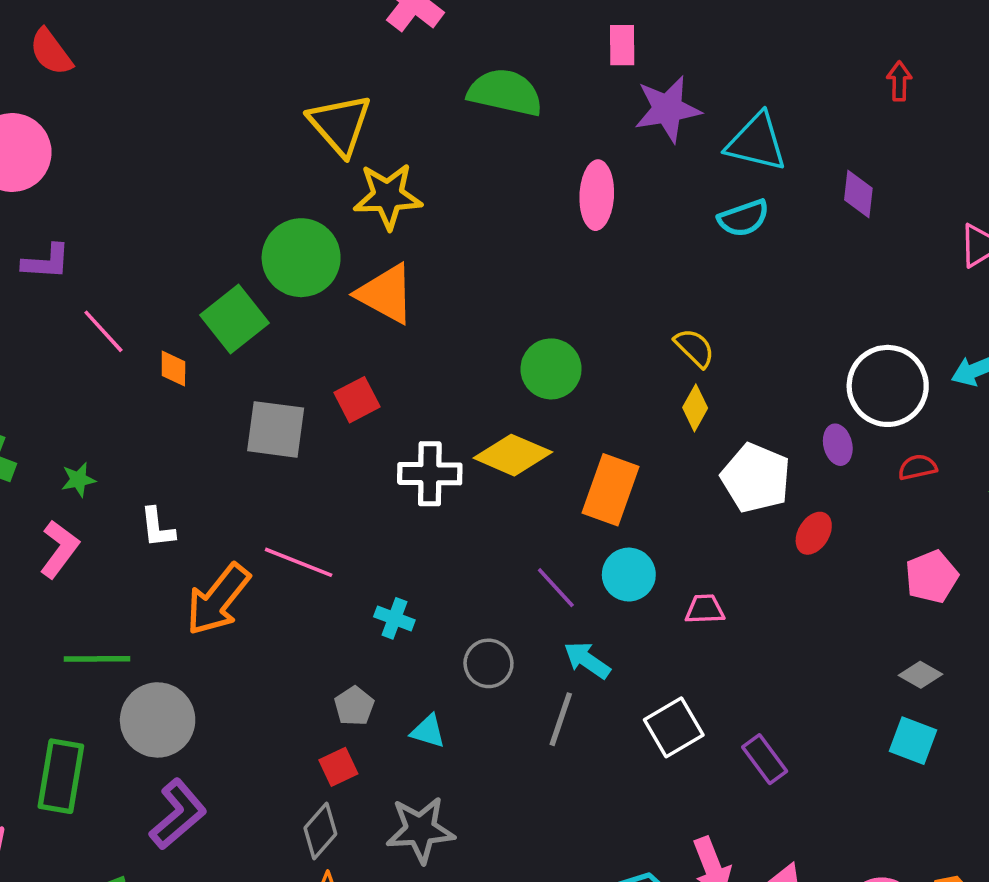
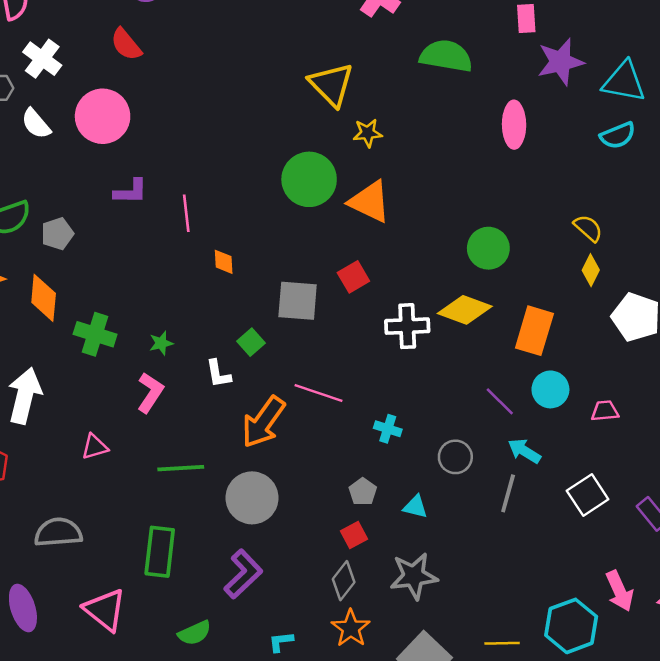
yellow star: (388, 196) -> (368, 133), size x0.6
green square: (234, 319) -> (251, 342), moved, size x0.6
pink line: (103, 331) -> (186, 213), moved, turned 39
gray circle: (158, 720) -> (252, 498), moved

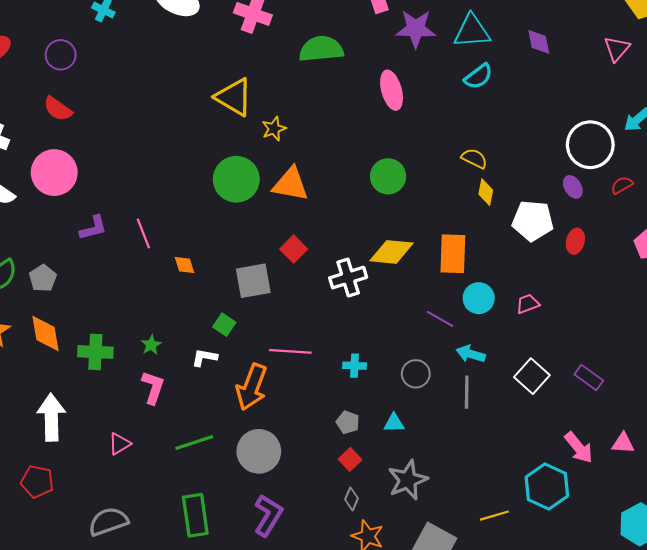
purple star: (561, 62) -> (416, 29), turned 30
green circle: (488, 248) -> (388, 176), moved
white L-shape: (218, 374) -> (204, 357), turned 125
gray diamond: (344, 581) -> (351, 499), size x0.7

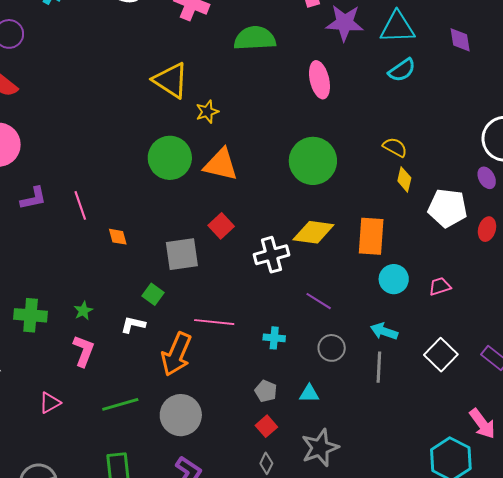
green circle: (388, 176) -> (313, 161), size x1.4
purple line: (440, 319) -> (319, 301), moved

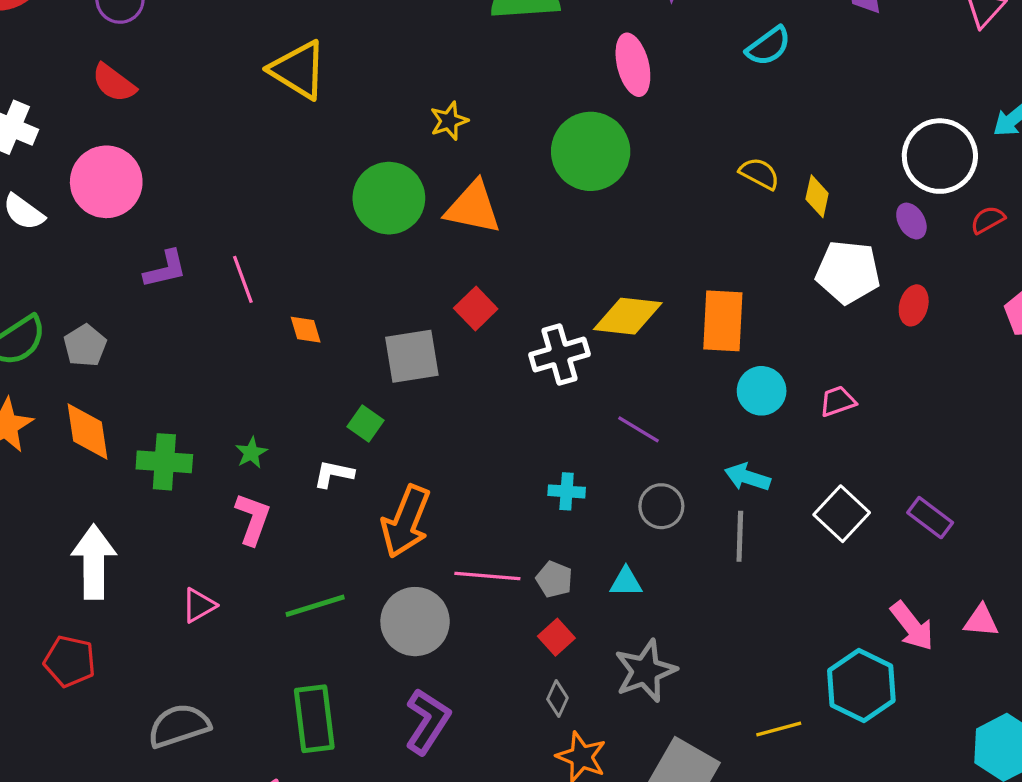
yellow triangle: (171, 80) -> (298, 70), moved
green circle: (313, 161) -> (591, 151), moved
yellow diamond: (404, 179) -> (817, 196), moved
pink line: (214, 322) -> (487, 576), moved

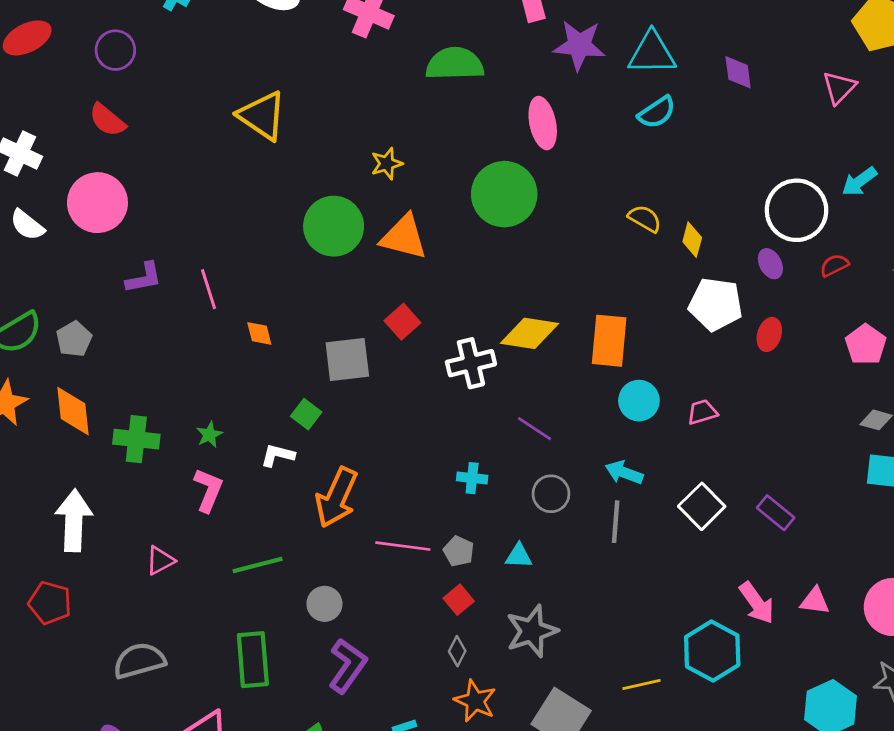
gray circle: (415, 622) -> (324, 604), moved, size x0.6

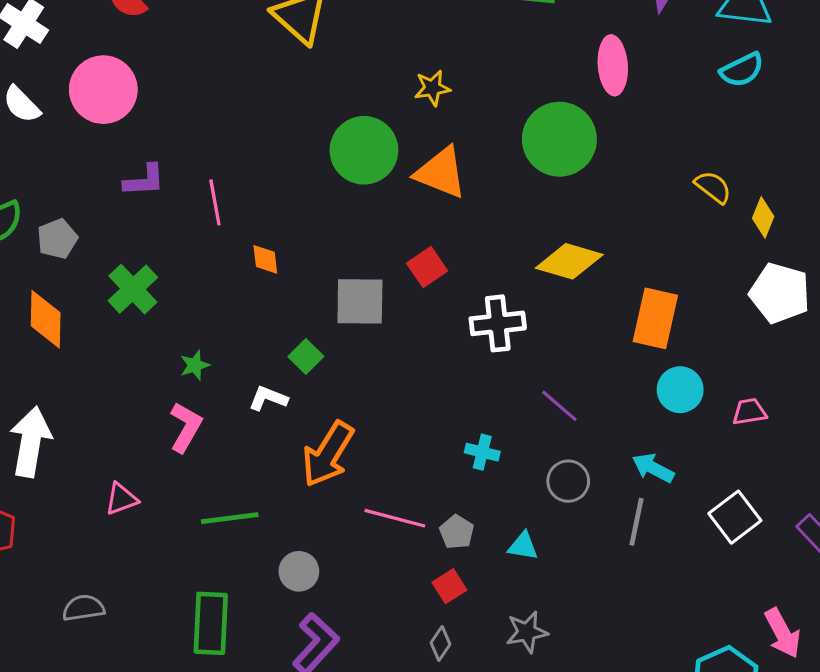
yellow diamond: (529, 333) -> (569, 261), moved
green cross: (136, 439) -> (133, 289), moved, turned 33
gray star: (532, 631) -> (527, 632), size x0.7
gray semicircle: (139, 661) -> (84, 608), size x0.7

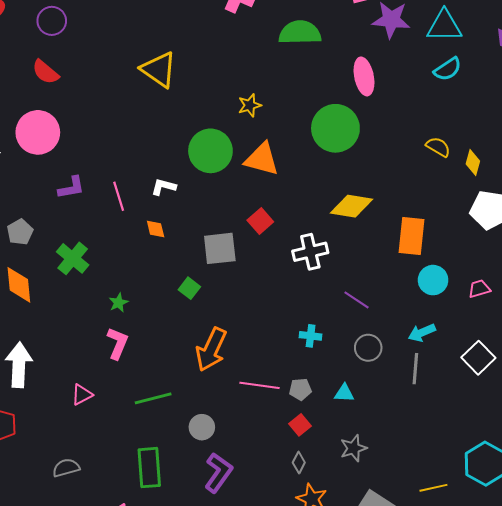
white L-shape: (268, 398) -> (164, 187), moved
cyan arrow: (653, 468) -> (422, 333), turned -44
gray pentagon: (457, 532) -> (300, 389), turned -30

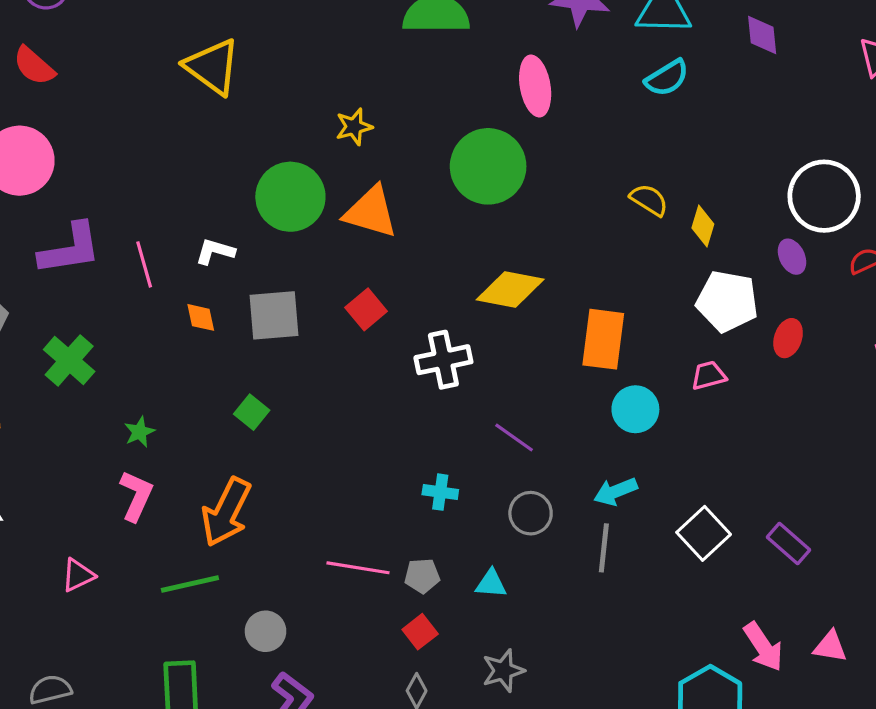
purple L-shape: (71, 188) -> (70, 249), size x1.5
gray square: (220, 248) -> (274, 315), moved
pink trapezoid: (479, 289) -> (709, 375), moved
orange arrow: (211, 349) -> (226, 512), moved

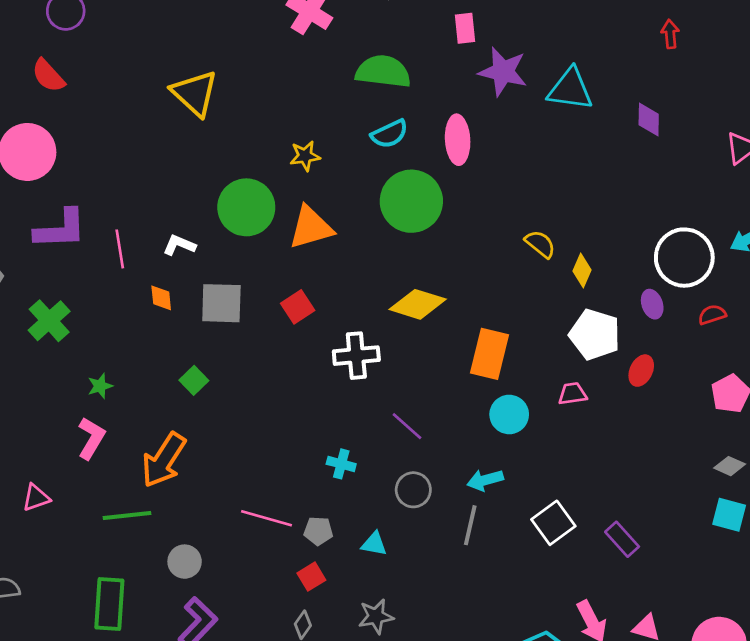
cyan semicircle: (667, 78) -> (389, 134), moved
orange triangle: (371, 212) -> (311, 227), turned -39

